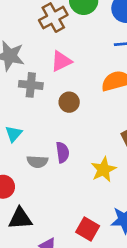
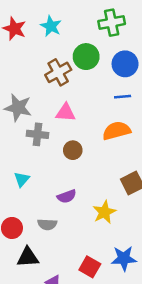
pink triangle: (61, 61) -> (65, 112), turned 30
purple semicircle: (63, 152) -> (67, 196), turned 78
gray semicircle: (37, 162) -> (47, 224), moved

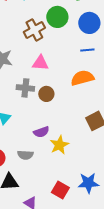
gray cross: (37, 134) -> (25, 88), moved
yellow star: (104, 212) -> (59, 145), moved

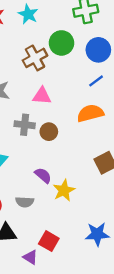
blue line: (87, 50) -> (96, 81), turned -32
purple semicircle: (41, 132) -> (43, 175), turned -119
red square: (60, 190) -> (49, 241), moved

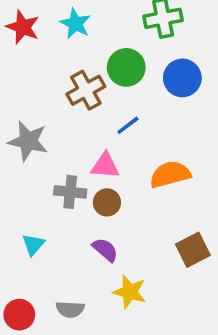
blue line: (96, 81) -> (128, 125), moved
pink triangle: (42, 96) -> (105, 166), moved
purple semicircle: (43, 175) -> (105, 250), moved
yellow star: (64, 190) -> (130, 292), turned -30

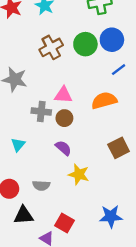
green circle: (126, 67) -> (85, 44), moved
blue line: (128, 125) -> (119, 70), moved

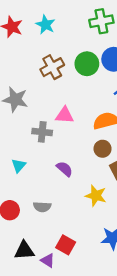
brown circle: (64, 118) -> (103, 149), moved
yellow star: (79, 174) -> (96, 196), moved
black triangle: (24, 215) -> (24, 250), moved

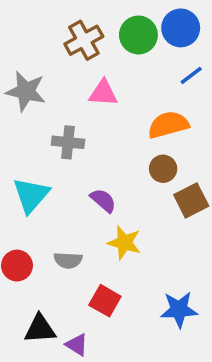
pink triangle: (65, 115) -> (103, 93), moved
cyan triangle: (19, 165) -> (31, 195), size x1.6
yellow star: (96, 196) -> (124, 243), moved
red square: (66, 245) -> (105, 301), moved

